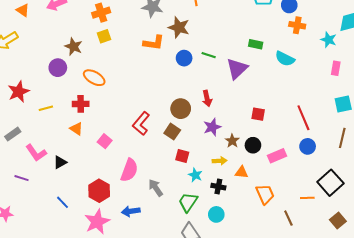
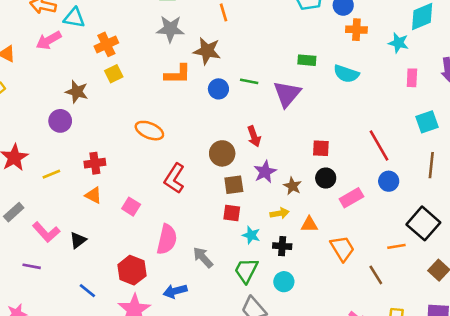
orange ellipse: (94, 78) -> (149, 131), moved
brown square: (172, 132) -> (234, 185), moved, turned -35
black circle: (253, 145) -> (326, 178), moved

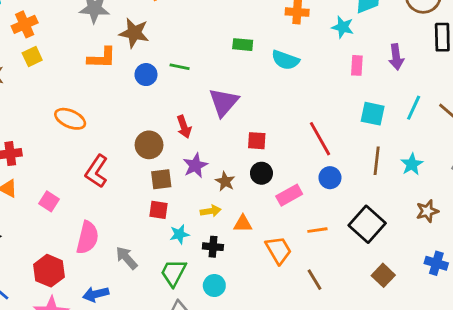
purple triangle: (287, 94) -> (224, 102), moved
cyan square: (427, 122) -> (373, 114), turned 30
cyan star: (251, 235) -> (179, 234), turned -30
orange line: (396, 246) -> (317, 230), moved

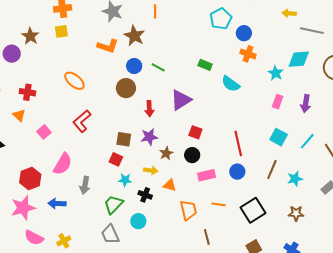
brown circle: (149, 145) -> (126, 88), moved
gray arrow: (127, 258) -> (85, 185), turned -144

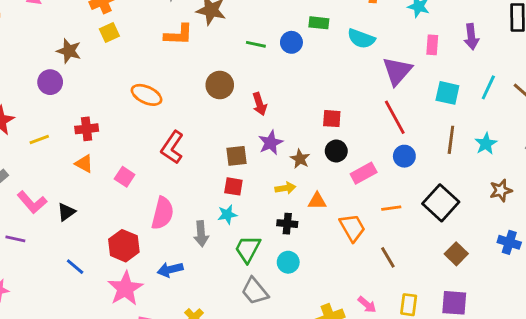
blue circle: (134, 66) -> (291, 42), moved
purple triangle: (181, 100) -> (397, 71), moved
cyan star: (125, 180) -> (227, 215), moved

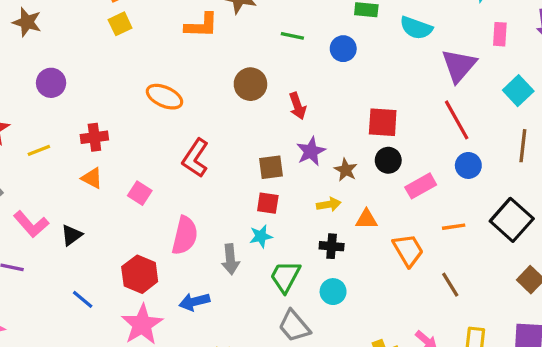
blue circle: (291, 42) -> (343, 49), moved
brown star: (69, 51) -> (27, 22), moved
cyan square: (447, 93) -> (518, 91), turned 35
red square: (332, 119) -> (383, 122), size x1.4

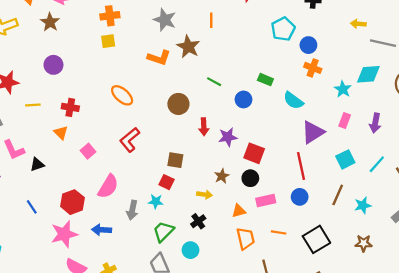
purple star: (311, 151) -> (228, 137), moved
orange triangle: (366, 219) -> (239, 211), moved, turned -32
black cross: (332, 246) -> (198, 221), turned 32

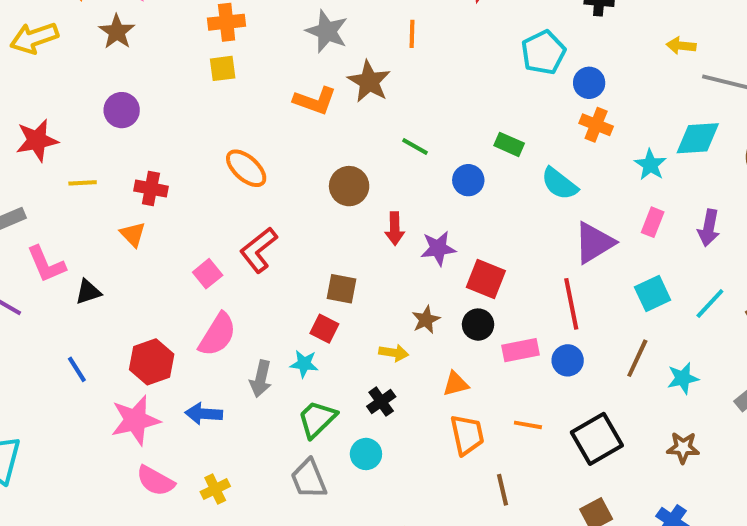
pink square: (88, 151) -> (208, 274), moved
pink rectangle: (266, 201) -> (520, 350), moved

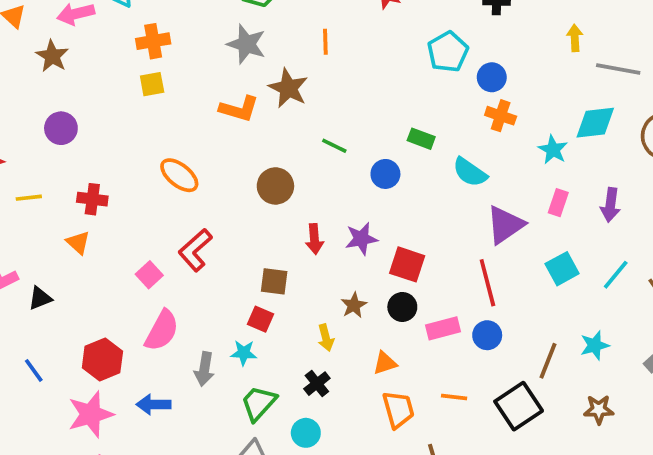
yellow arrow: (681, 46) -> (575, 38), turned 85
red arrow: (395, 229) -> (314, 239), moved
yellow arrow: (394, 353) -> (326, 338), turned 70
brown line: (637, 358) -> (548, 361), moved

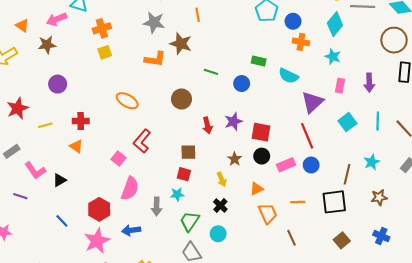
brown star: (52, 56) -> (47, 45), turned -30
cyan diamond: (595, 123) -> (335, 24), moved, turned -35
cyan line: (616, 275) -> (378, 121), turned -30
black square: (519, 406) -> (334, 202), turned 35

